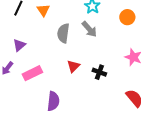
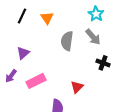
red triangle: (73, 66) -> (77, 87), moved
black cross: (99, 72) -> (103, 63), moved

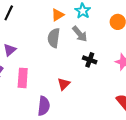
orange triangle: (47, 18) -> (58, 15), moved, turned 32
pink rectangle: (36, 81) -> (23, 78), turned -60

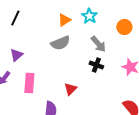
gray arrow: (80, 34) -> (98, 44), moved
gray semicircle: (54, 38) -> (60, 43), turned -120

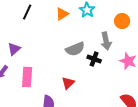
black line: (15, 18) -> (27, 12), moved
gray semicircle: (60, 43) -> (75, 49), moved
gray arrow: (98, 44) -> (106, 41), moved, turned 30

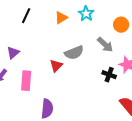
gray arrow: (106, 41) -> (105, 45), turned -36
black cross: (94, 59) -> (109, 75), moved
red triangle: (68, 83) -> (56, 66), moved

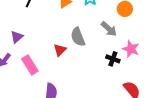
gray semicircle: (74, 53) -> (78, 37), turned 90
pink rectangle: (26, 81) -> (30, 65), turned -36

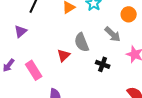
purple triangle: (17, 37) -> (21, 31), moved
black cross: (113, 59) -> (103, 64), moved

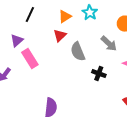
red triangle: (64, 55) -> (60, 36), moved
pink rectangle: (34, 70) -> (30, 59), moved

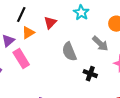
orange triangle: (65, 17) -> (28, 33), moved
red triangle: (60, 36) -> (50, 23), moved

